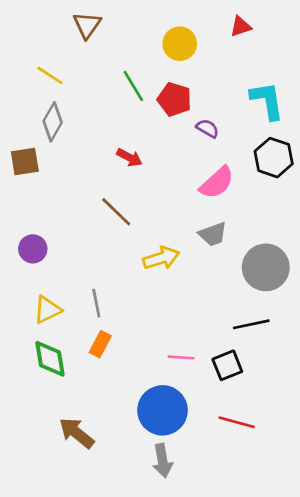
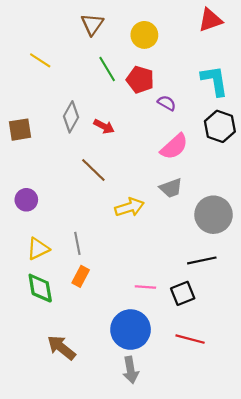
brown triangle: (87, 25) -> (92, 24), moved
red triangle: (241, 26) -> (210, 20), moved, size x1.4
gray diamond: (53, 122) -> (71, 117), moved

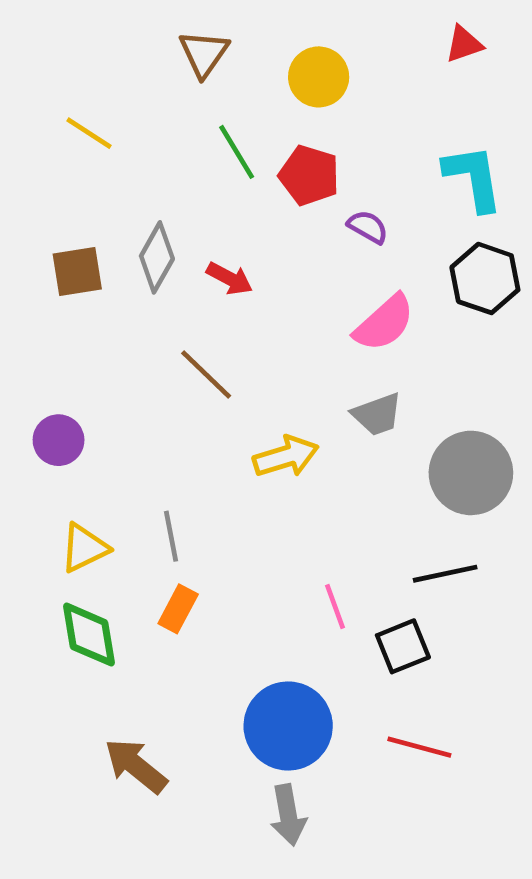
red triangle: (210, 20) -> (464, 44), size x0.7
brown square: (20, 130) -> (77, 271), moved
pink line: (145, 287) -> (335, 606), moved, turned 66

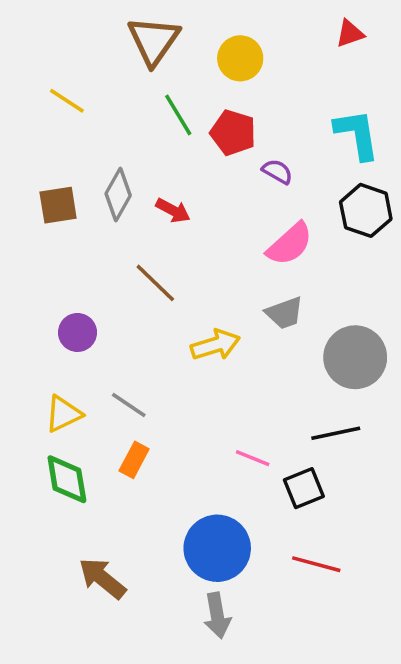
brown triangle: (204, 54) -> (154, 41), size x1.4
purple circle: (59, 440) -> (77, 332), moved
gray line: (171, 536) -> (129, 405), turned -45
pink line: (335, 606) -> (253, 458), turned -48

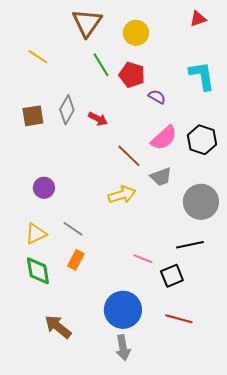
black hexagon: (366, 210) -> (202, 140), moved
brown line: (155, 283) -> (129, 156), moved

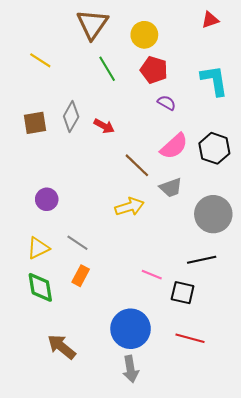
red pentagon: (132, 75) -> (154, 70), moved
black square: (172, 276) -> (183, 293), turned 35

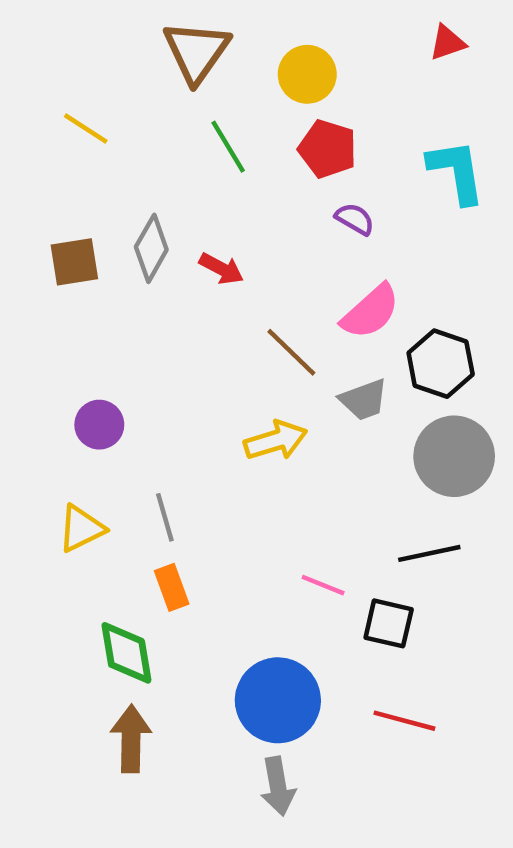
black hexagon: (214, 148) -> (441, 364), moved
gray line: (77, 243) -> (165, 517), turned 40
orange rectangle: (81, 276) -> (172, 587), turned -48
green diamond: (40, 287) -> (126, 653), moved
brown arrow: (62, 347) -> (131, 739), turned 52

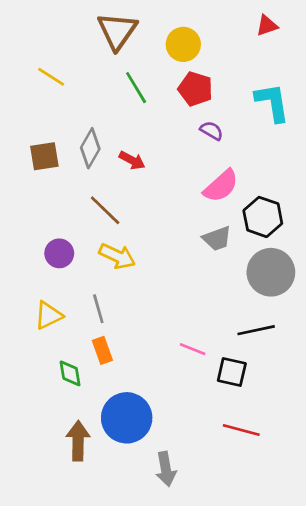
brown line: (291, 352) -> (105, 210), moved
yellow arrow: (276, 440) -> (117, 256), moved, turned 42
green diamond: (126, 653) -> (70, 373), moved, size x0.7
blue circle: (278, 700) -> (127, 418), moved

